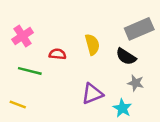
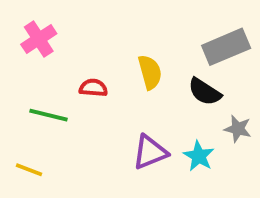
pink cross: (23, 36) -> (39, 39), moved
gray star: (136, 83) -> (238, 129), moved
cyan star: (122, 108) -> (199, 156), moved

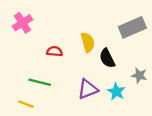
black semicircle: (205, 92) -> (107, 58), moved, turned 30
green line: (49, 115) -> (40, 82), moved
yellow line: (29, 170) -> (26, 104), moved

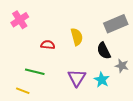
black semicircle: (107, 58) -> (104, 51), moved
purple triangle: (88, 89) -> (77, 78), turned -36

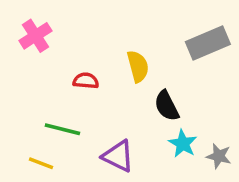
black semicircle: (104, 51) -> (167, 106), moved
gray star: (122, 66) -> (219, 156), moved
purple triangle: (77, 78) -> (118, 156), moved, turned -36

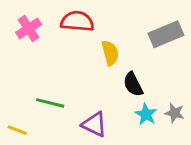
red semicircle: (86, 81) -> (77, 21), moved, size x1.6
gray star: (219, 156) -> (175, 113), moved
yellow line: (41, 163) -> (17, 130), moved

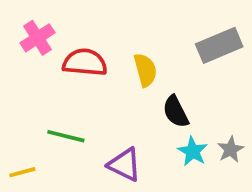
red semicircle: (77, 21) -> (85, 62), moved
gray star: (175, 113) -> (231, 149), turned 30
yellow line: (17, 130) -> (22, 172), turned -36

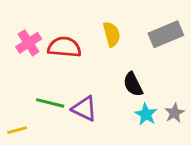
pink cross: (38, 38) -> (29, 43), moved
yellow semicircle: (145, 70) -> (112, 34), moved
purple triangle: (125, 165) -> (84, 109), moved

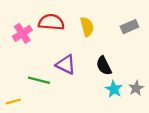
gray rectangle: (166, 34) -> (129, 27), size x0.7
red semicircle: (64, 47) -> (51, 22), moved
purple triangle: (84, 109) -> (66, 65), moved

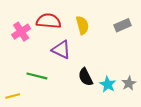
purple triangle: (66, 65) -> (61, 50), moved
black semicircle: (104, 66) -> (86, 77), moved

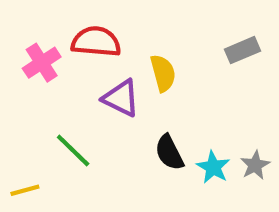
yellow semicircle: (82, 25) -> (163, 73), moved
green line: (37, 76) -> (73, 150), turned 30

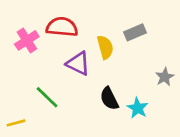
gray rectangle: (243, 50) -> (135, 32), moved
gray star: (255, 165) -> (165, 77), moved

